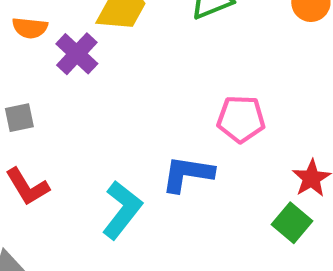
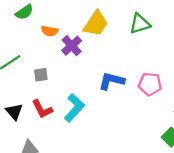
blue L-shape: (187, 174) -> (111, 81), moved
cyan L-shape: (122, 210) -> (74, 108), moved

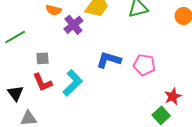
gray square: (41, 75) -> (43, 58), moved
black triangle: (14, 112) -> (15, 93), moved

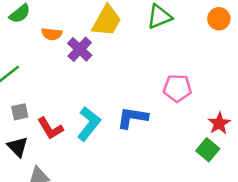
gray square: (43, 58) -> (20, 112), moved
blue L-shape: (109, 60) -> (132, 118), moved

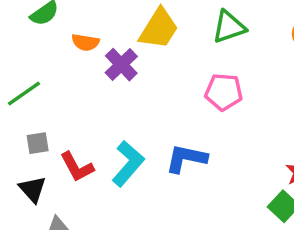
pink pentagon: (177, 88) -> (224, 92), moved

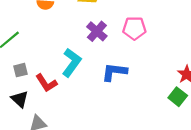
purple cross: (121, 65) -> (97, 31), moved
cyan L-shape: (128, 164) -> (72, 63), moved

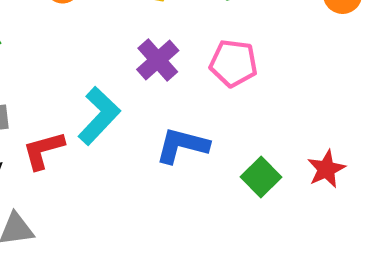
red L-shape: (46, 83) -> (43, 150), turned 100
green square: (178, 97) -> (261, 177), moved

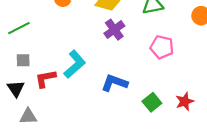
purple cross: (158, 60) -> (114, 30), moved
pink pentagon: (233, 63) -> (162, 47), moved

